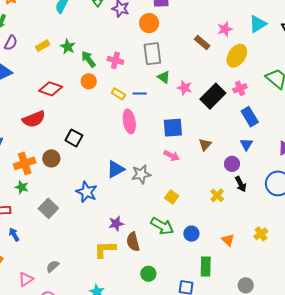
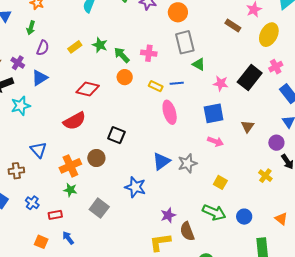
pink star: (185, 88) -> (221, 83), moved

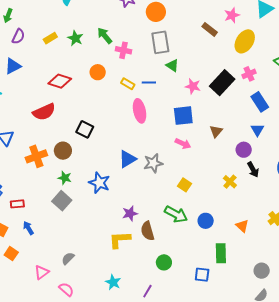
green arrow: (122, 55) -> (105, 36), moved
green star: (70, 190) -> (65, 178), moved

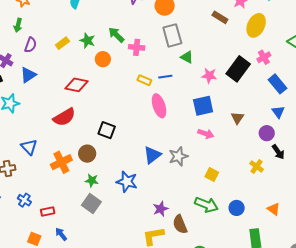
orange circle: (98, 72) -> (103, 59), moved

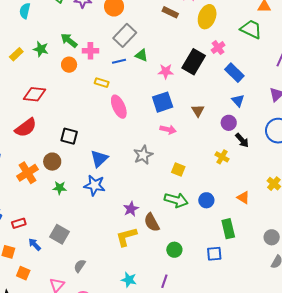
gray rectangle: (172, 35) -> (125, 35), turned 65
orange circle: (103, 59) -> (69, 65), moved
blue line: (165, 77) -> (119, 61), moved
blue triangle: (152, 155) -> (99, 159), moved
gray square: (91, 203) -> (60, 234), moved

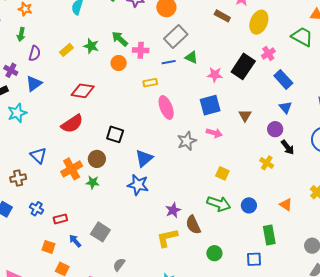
yellow rectangle: (102, 83) -> (150, 83), turned -32
gray star: (143, 155) -> (187, 141), moved
green star: (60, 188) -> (93, 182), moved

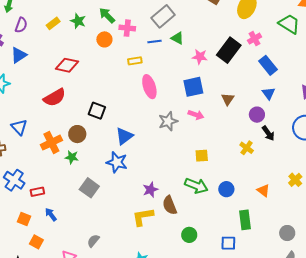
yellow square: (222, 173) -> (202, 156), turned -32
blue cross: (37, 209) -> (14, 180), size x1.5
gray square: (100, 232) -> (89, 188), moved

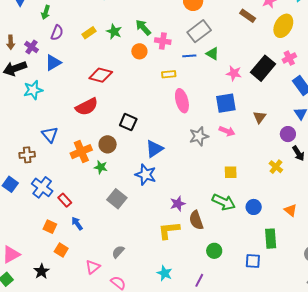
red rectangle: (37, 192) -> (65, 200), turned 56

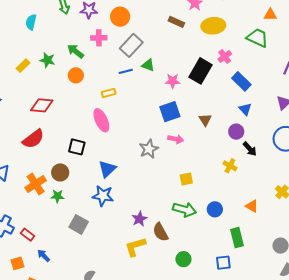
yellow ellipse: (283, 26) -> (213, 26), turned 65
pink cross: (163, 41) -> (99, 38), moved
pink ellipse: (182, 101) -> (101, 120), moved
orange square: (50, 227) -> (17, 263), turned -32

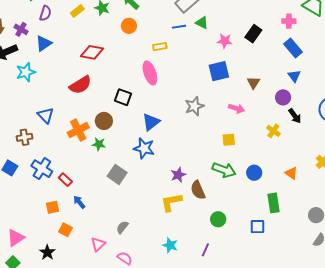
pink cross: (225, 56) -> (289, 21), moved, turned 32
black rectangle: (200, 71) -> (253, 34), size x0.7
pink arrow: (176, 139) -> (236, 108), moved

